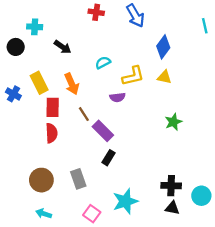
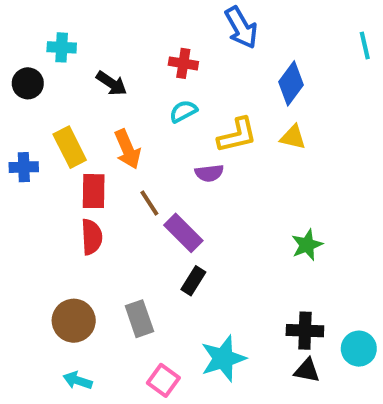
red cross: (96, 12) -> (183, 63), moved
blue cross: (13, 94) -> (24, 167), turned -32
green star: (173, 122) -> (307, 245), moved

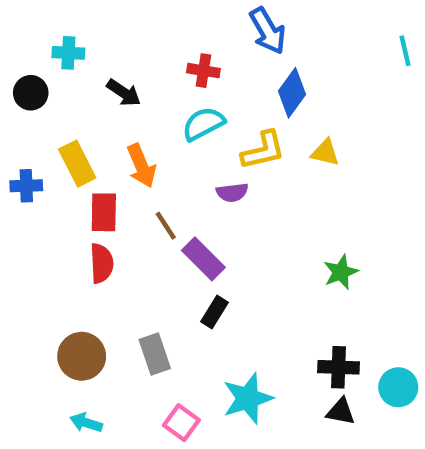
blue diamond: (291, 83) -> (292, 93), moved
cyan semicircle: (183, 111) -> (203, 124), size x1.4

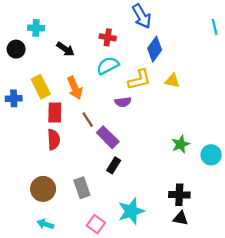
cyan circle: (398, 387) -> (211, 155), moved

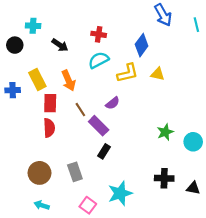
blue arrow: (142, 16) -> (163, 15), moved
purple semicircle: (123, 102) -> (113, 103), moved, turned -32
black triangle: (181, 218) -> (193, 188), moved

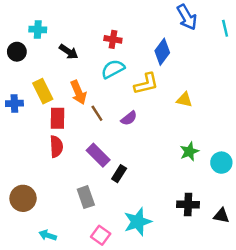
yellow triangle: (158, 74) -> (184, 100), moved
brown line: (80, 110) -> (97, 113), moved
purple rectangle: (99, 126) -> (98, 155), moved
brown circle: (39, 173) -> (23, 198), moved

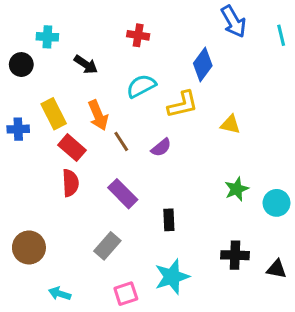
red cross: (113, 39) -> (138, 35), moved
red rectangle: (58, 118) -> (72, 148), turned -50
black rectangle: (119, 174) -> (169, 220), moved, turned -35
gray rectangle: (86, 197) -> (107, 246), turned 60
pink square: (101, 235) -> (126, 294), turned 36

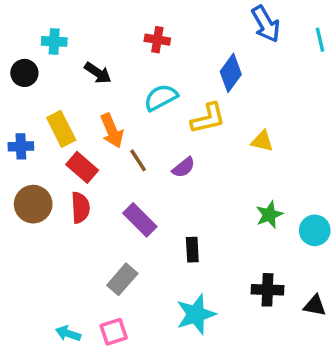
brown circle: (29, 247) -> (33, 204), moved
pink square: (126, 294) -> (114, 332), moved

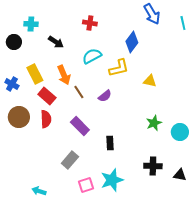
blue cross: (21, 146) -> (12, 84), turned 32
pink square: (114, 332) -> (86, 185), moved

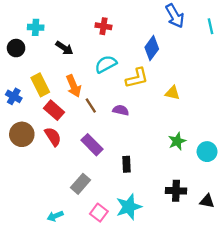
purple semicircle: (105, 96) -> (121, 110), turned -128
red semicircle: (46, 119) -> (53, 137), turned -30
pink square: (86, 185) -> (99, 213), turned -35
cyan arrow: (39, 191) -> (55, 216), moved, turned -40

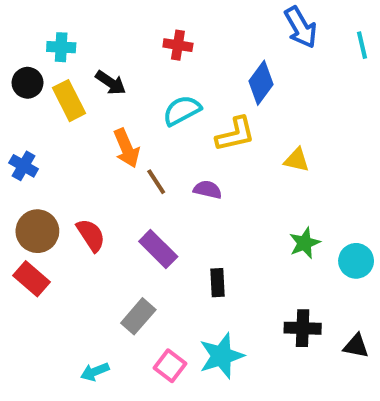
yellow rectangle: (40, 85) -> (69, 101), moved
red rectangle: (54, 110) -> (31, 279), moved

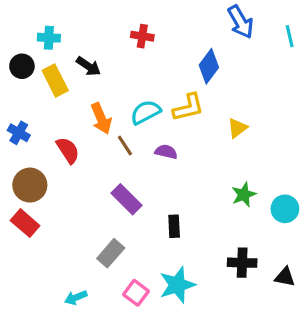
cyan semicircle: (182, 110) -> (146, 112), moved
yellow triangle: (297, 160) -> (237, 128), turned -50
red semicircle: (91, 235) -> (68, 150), moved

